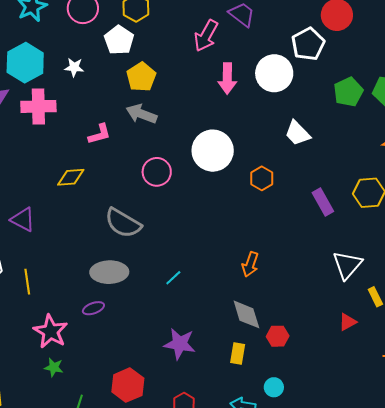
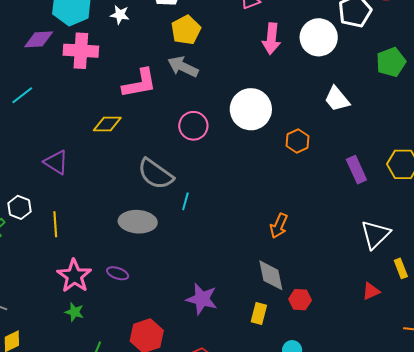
pink L-shape: (100, 134) -> (140, 83), size x1.5
cyan line: (173, 278) -> (185, 201), moved, turned -36
purple ellipse: (93, 308) -> (118, 273), moved, turned 35

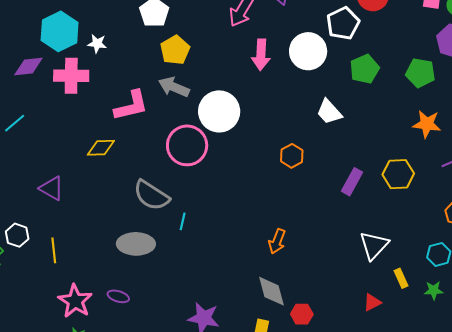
white star: (120, 15) -> (97, 44), moved
green pentagon: (391, 62) -> (365, 69), moved
white circle: (251, 109) -> (219, 111), moved
pink circle: (193, 126) -> (187, 145), size x1.4
purple rectangle: (356, 170) -> (352, 182), turned 56

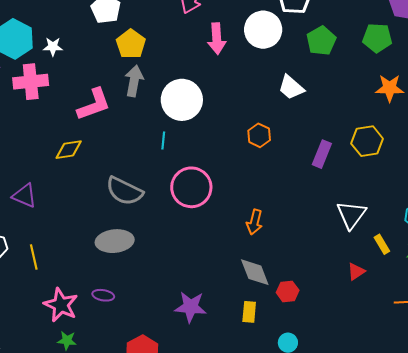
gray arrow: (174, 87) -> (134, 81), turned 84
pink circle: (187, 145) -> (191, 187), moved
cyan line: (183, 221) -> (163, 141), moved

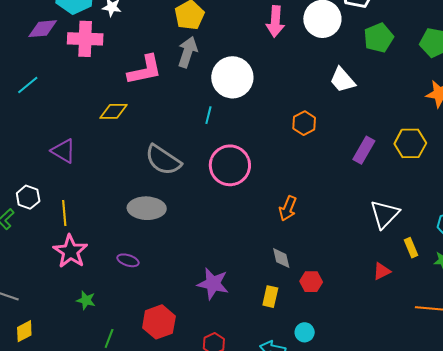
gray diamond: (255, 272) -> (281, 258), size x0.7
pink star: (61, 305) -> (70, 251), moved

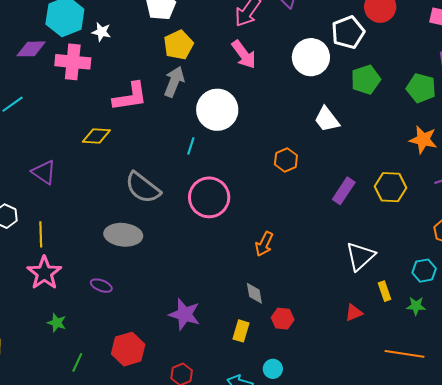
pink arrow: (275, 21) -> (244, 54), moved, turned -44

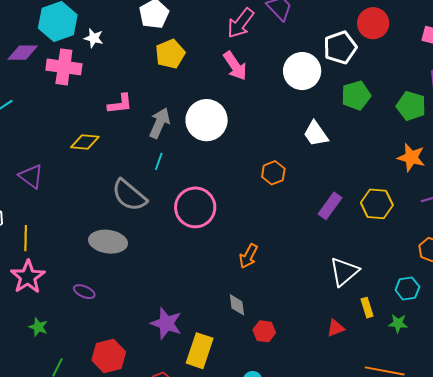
gray arrow: (174, 82) -> (160, 123), moved
pink L-shape: (130, 97) -> (120, 104), size x0.7
cyan line: (191, 146) -> (159, 161), moved
yellow rectangle: (241, 331) -> (200, 351), moved, size x1.6

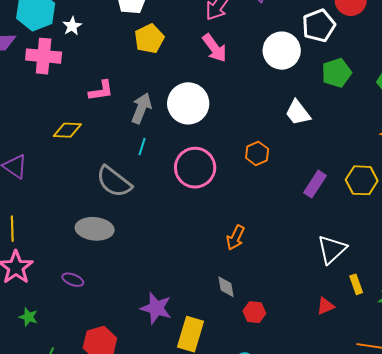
white star: (94, 38) -> (72, 26), turned 30
pink circle: (195, 207) -> (195, 168), moved

